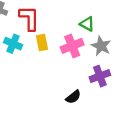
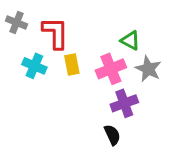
purple cross: (100, 76) -> (124, 103), moved
black semicircle: (73, 97) -> (112, 135), turned -77

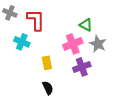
yellow rectangle: (72, 64) -> (47, 63), moved
black semicircle: (112, 135) -> (48, 88), moved

